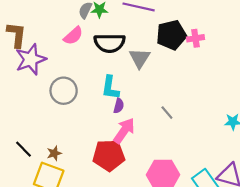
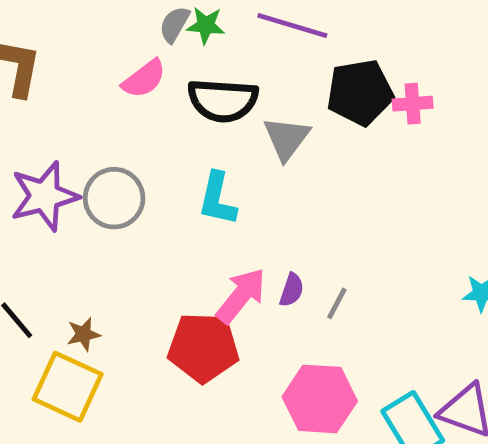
purple star: (31, 59) -> (44, 196), moved
purple semicircle: (119, 106) -> (292, 290), moved
gray line: (167, 113) -> (337, 303), moved, turned 64

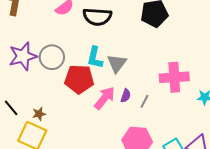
pink cross: (413, 104) -> (174, 77), moved, size x1.8
gray triangle: (287, 138) -> (117, 63), moved
red pentagon: (203, 347) -> (79, 79), moved

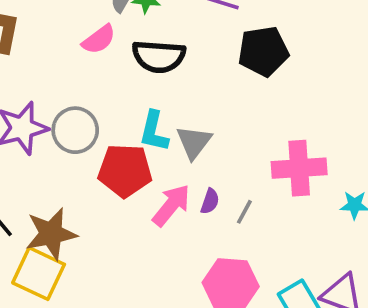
brown star: (39, 114) -> (51, 234), size x2.0

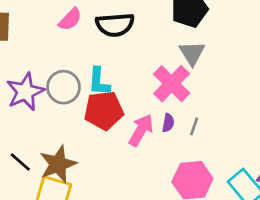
cyan L-shape: (154, 131) -> (99, 82), moved
gray triangle: (194, 142) -> (192, 53), moved
pink cross: (299, 168) -> (172, 84), moved, turned -33

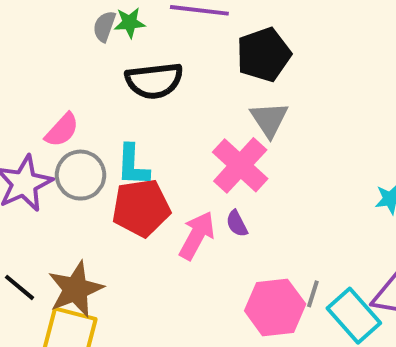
pink semicircle: (70, 19) -> (62, 130), moved
purple semicircle: (168, 123) -> (237, 224), turned 144
gray line: (194, 126) -> (313, 294), moved

